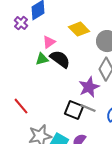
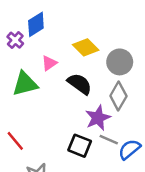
green triangle: (42, 59) -> (25, 84), moved, size x1.6
black semicircle: (60, 59) -> (80, 84), moved
gray line: (88, 108) -> (109, 140), moved

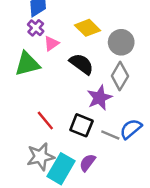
purple cross: (15, 40) -> (36, 28), moved
gray line: (109, 140) -> (110, 135), moved
red line: (15, 141) -> (45, 121), moved

